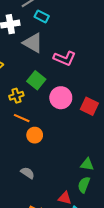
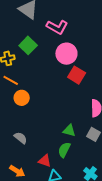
pink circle: (61, 98) -> (66, 54), moved
gray semicircle: (28, 173) -> (21, 138), moved

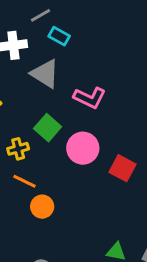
pink circle: (66, 54) -> (83, 148), moved

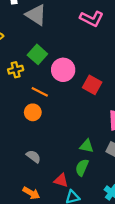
pink L-shape: (90, 98) -> (92, 19), moved
orange line: (24, 181) -> (40, 92), moved

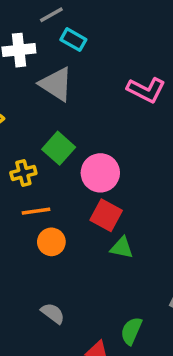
red square: (92, 85) -> (106, 215), moved
orange line: (40, 92) -> (36, 211), moved, turned -35
green triangle: (87, 146) -> (122, 248), moved

